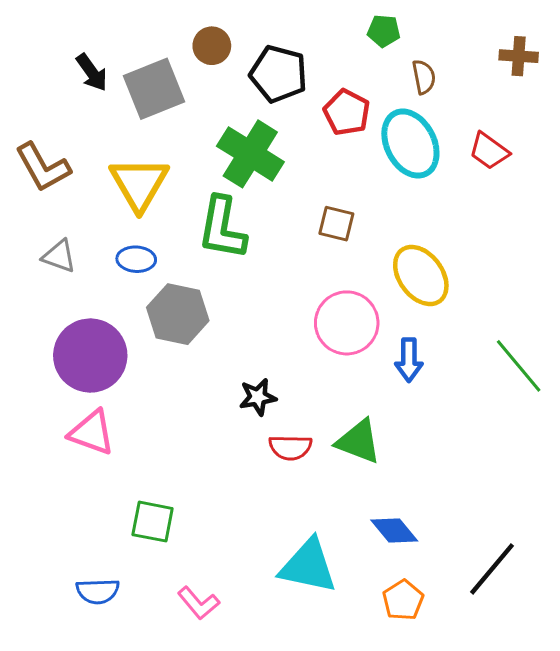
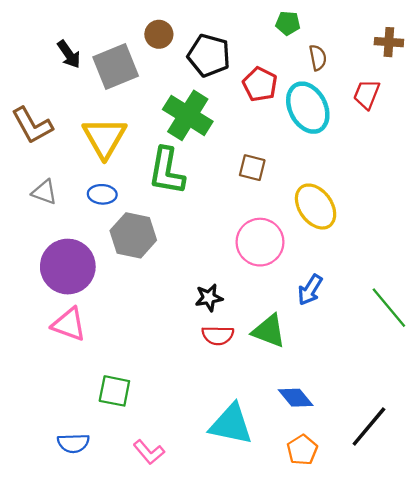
red trapezoid: (489, 151) -> (367, 94), moved, turned 76
blue arrow: (409, 360) -> (310, 290), moved, turned 32
green line: (519, 366) -> (389, 308), moved
black star: (258, 397) -> (209, 298), moved

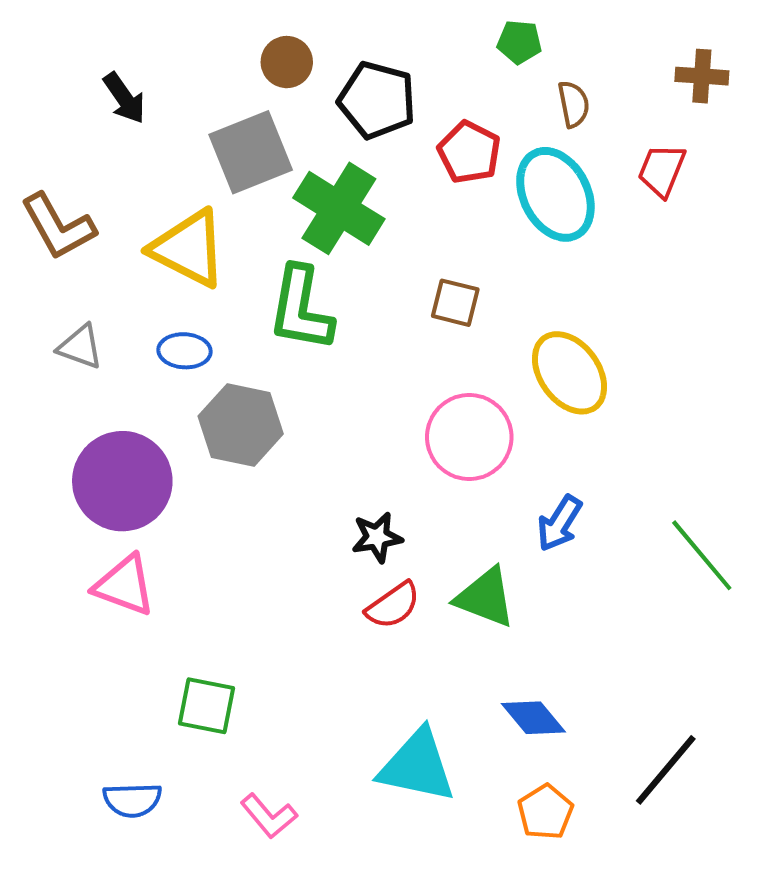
gray square: (116, 67) -> (251, 152), moved
yellow triangle: (104, 138) -> (188, 249), turned -33
red semicircle: (218, 335) -> (393, 605), turned -36

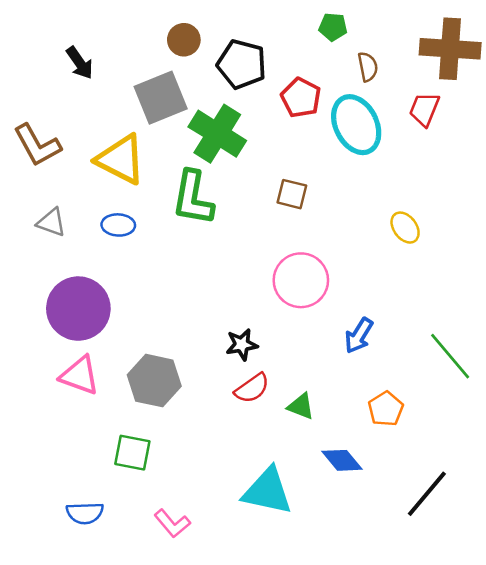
brown cross: (702, 76) -> (450, 49), size x1.8
yellow ellipse: (570, 373) -> (405, 228), moved, size x0.6
gray hexagon: (241, 425) -> (154, 381), moved
green triangle: (485, 597) -> (301, 406), moved, size x0.7
orange pentagon: (545, 812) -> (386, 409), moved

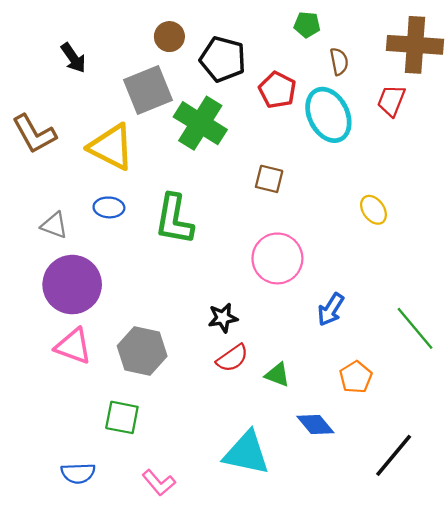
green L-shape: (193, 198) -> (174, 219), moved
gray triangle: (51, 222) -> (54, 225), moved

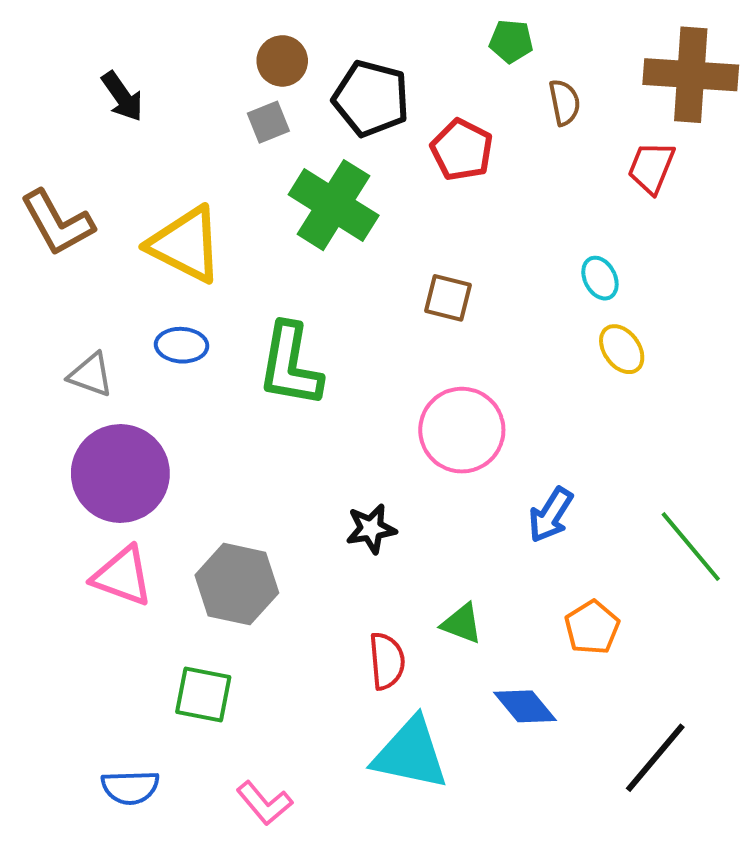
gray square: (148, 90) -> (268, 122), moved, size x0.5
cyan ellipse: (328, 115) -> (600, 278), moved, size x0.5
red semicircle: (232, 358) -> (387, 661), moved, turned -60

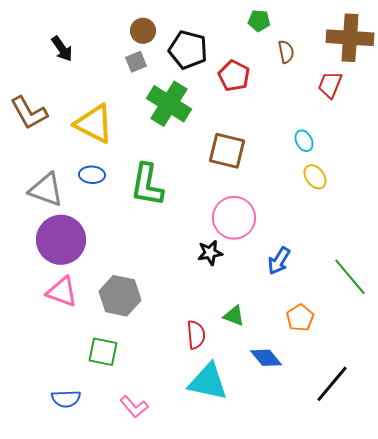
brown square: (448, 298) -> (227, 151), size x1.5
gray triangle: (91, 375) -> (46, 190), size x1.5
black star: (371, 529) -> (210, 253), moved

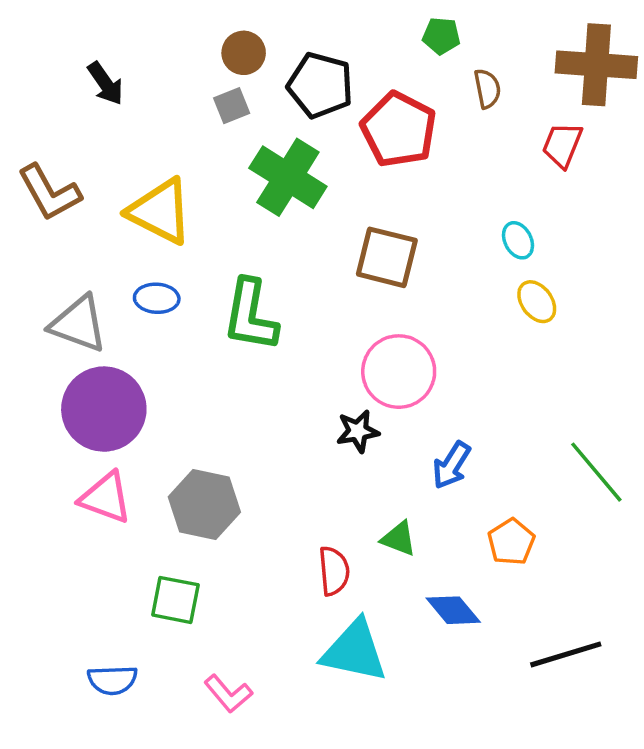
red pentagon: (234, 76) -> (399, 130), size x1.4
blue arrow: (279, 261) -> (452, 465), moved
black line: (332, 384) -> (566, 654), turned 33

